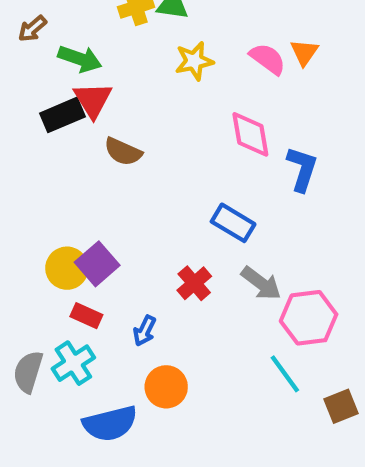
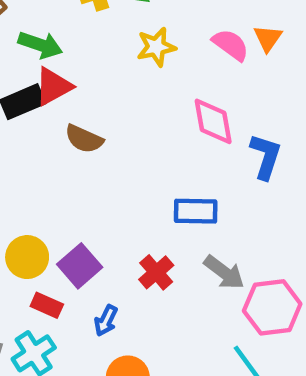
red triangle: (93, 100) -> (53, 86), turned 33
blue rectangle: (233, 223) -> (196, 211), turned -30
purple square: (97, 264) -> (80, 266), moved

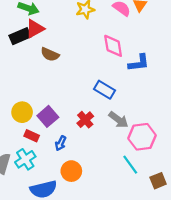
blue L-shape: (266, 156) -> (139, 63), turned 65
blue rectangle: (196, 211) -> (105, 90), turned 30

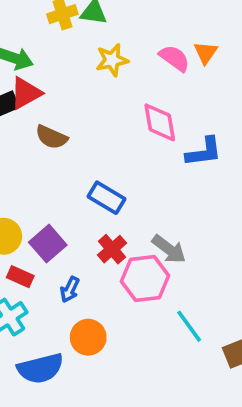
blue rectangle: (105, 90) -> (106, 198), moved
pink hexagon: (142, 137) -> (145, 278), moved

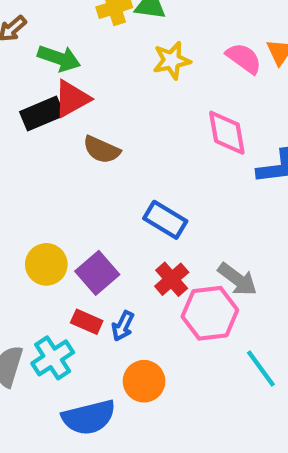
red rectangle: (20, 277) -> (87, 322), moved

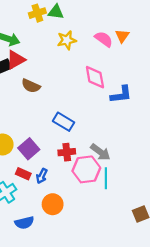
red cross: (172, 279) -> (67, 152), turned 35
cyan line: (261, 368) -> (106, 178), moved, turned 36
blue semicircle: (89, 417) -> (24, 223), size x0.7

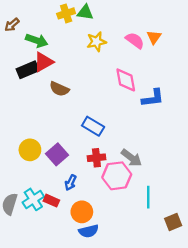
red rectangle: (23, 174) -> (51, 201), moved
cyan line: (106, 178) -> (148, 197), moved
blue semicircle: (24, 223) -> (89, 231), moved

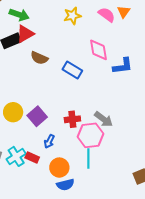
blue rectangle: (93, 126) -> (72, 70), moved
cyan line: (148, 197) -> (88, 158), moved

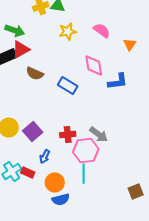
orange triangle: (124, 12) -> (130, 44), moved

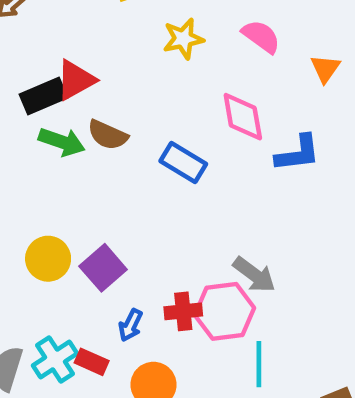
green arrow: (15, 30) -> (62, 142), moved
red cross: (68, 134) -> (183, 311), moved
cyan line: (84, 174) -> (259, 364), moved

